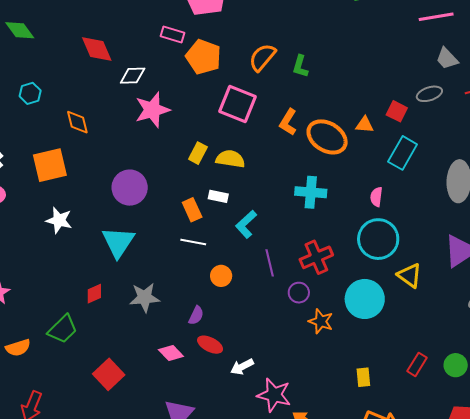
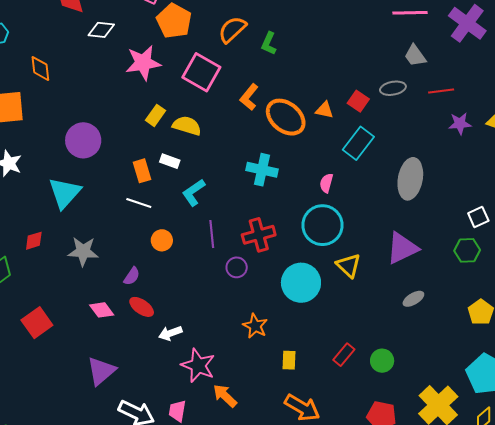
pink star: (152, 110) -> (143, 63), moved
orange star: (321, 321) -> (255, 326), moved

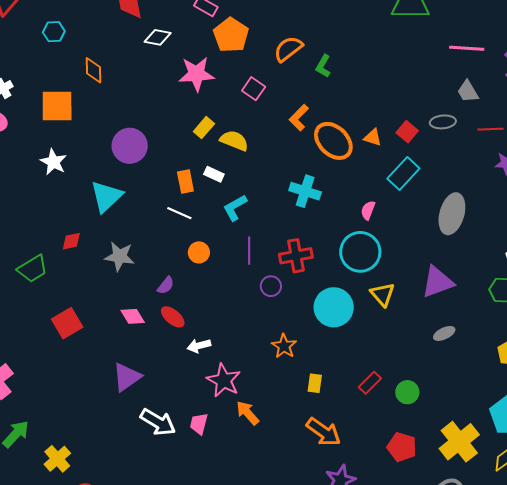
pink square: (201, 72) -> (254, 89), size x0.6

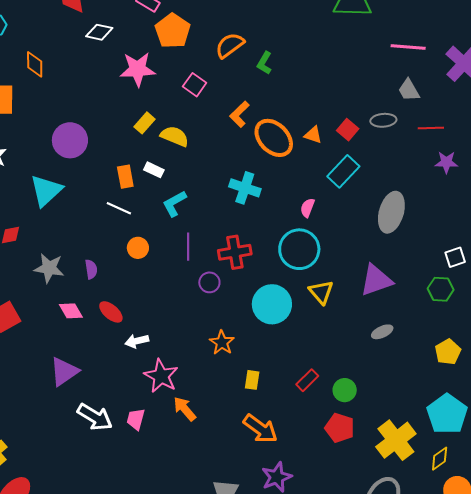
gray star: (119, 256) -> (49, 268), moved
purple semicircle: (166, 285) -> (91, 269), moved, turned -48
red pentagon: (402, 447) -> (340, 428), moved

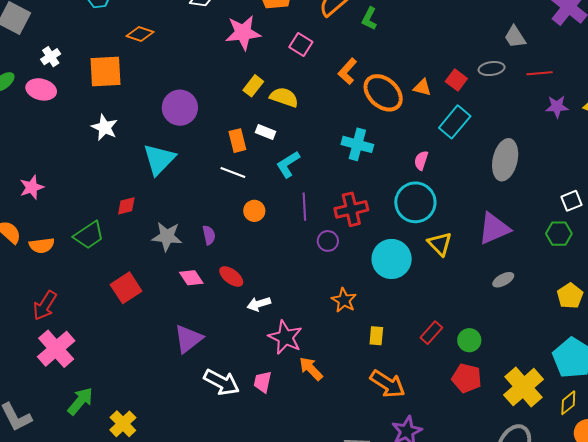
orange diamond: (35, 64) -> (140, 34), turned -68

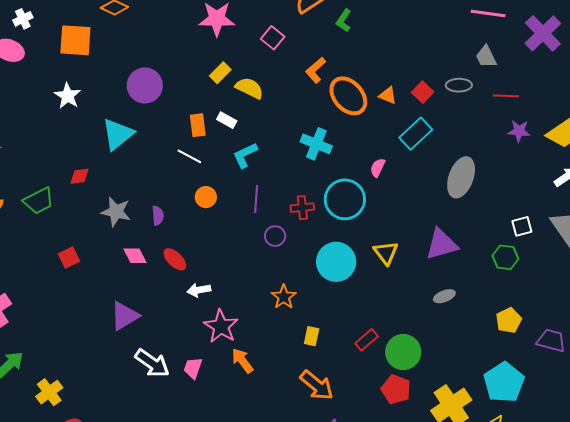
cyan circle: (415, 202) -> (345, 199), moved
red cross: (351, 209) -> (302, 208), size x0.7
red square: (126, 288) -> (69, 258), size x0.7
green circle: (469, 340) -> (403, 352), size x1.5

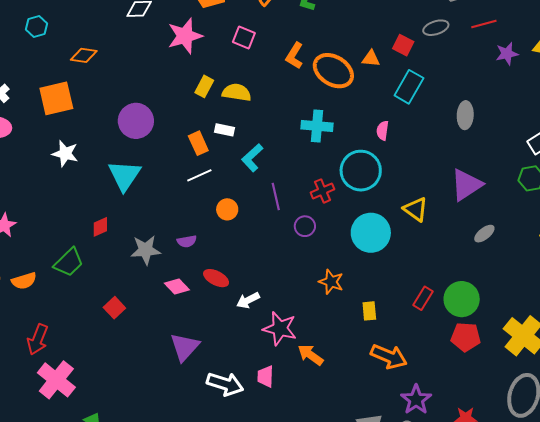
white line: (189, 156) -> (199, 175), turned -35
gray ellipse: (461, 177) -> (465, 115), size x0.7
purple semicircle: (158, 216) -> (187, 241), turned 102

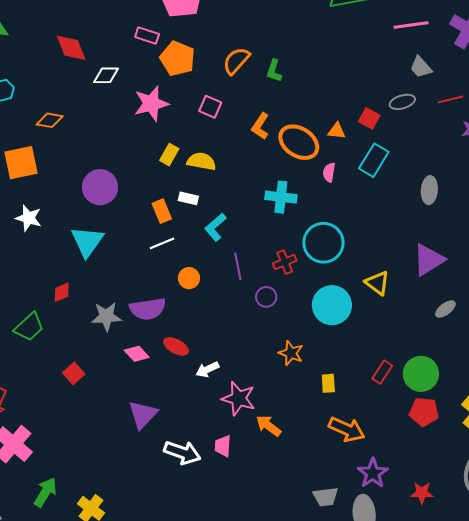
pink semicircle: (383, 131) -> (329, 172), moved
purple semicircle: (187, 241) -> (148, 309), size x1.8

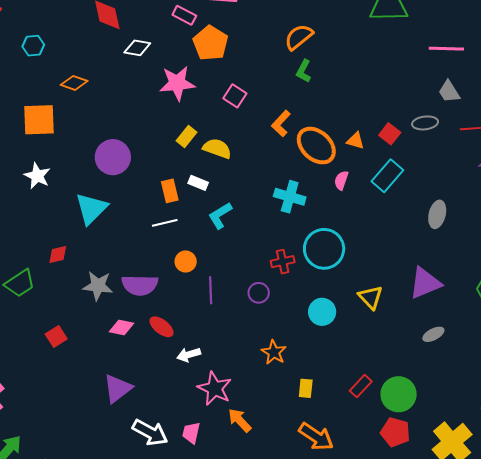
orange semicircle: (236, 61) -> (299, 37), moved
purple line: (238, 266) -> (211, 290), moved
cyan circle: (332, 305) -> (322, 312), size x0.7
pink diamond: (137, 354) -> (121, 328), turned -45

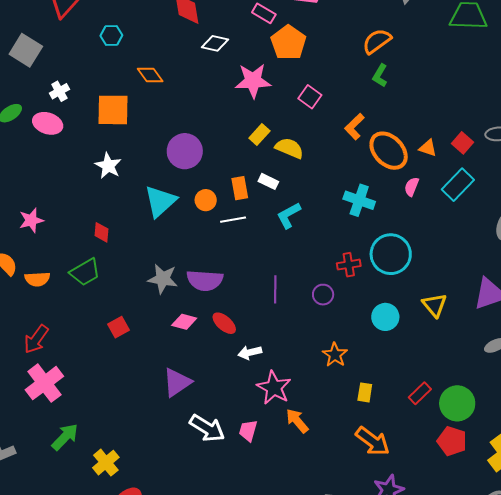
orange diamond: (74, 83) -> (150, 75), turned 32
red diamond: (58, 254) -> (102, 232), moved, turned -75
orange circle: (186, 261) -> (206, 200), moved

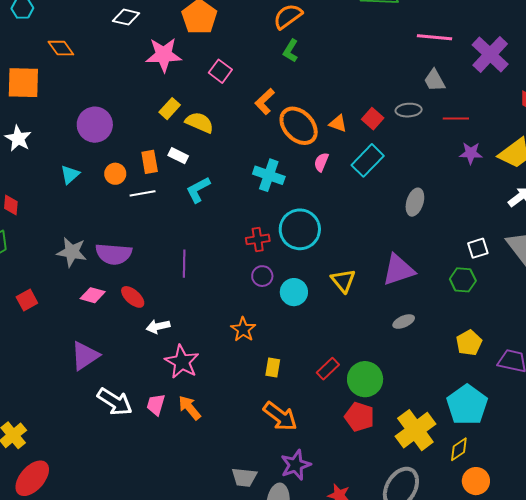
cyan triangle: (160, 201) -> (70, 174), size x0.6
purple circle: (323, 295) -> (262, 276), moved
orange arrow: (297, 421) -> (190, 408), moved

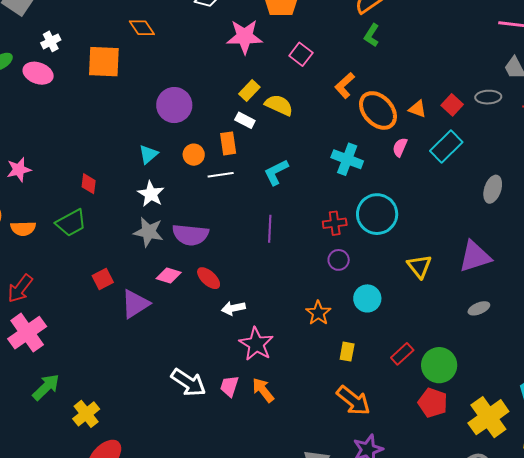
white star: (18, 138) -> (151, 194), moved
white rectangle: (178, 156) -> (245, 120), moved
purple line: (184, 264) -> (270, 229), moved
cyan circle: (294, 292) -> (367, 298), moved
purple triangle: (85, 356) -> (135, 304), moved

